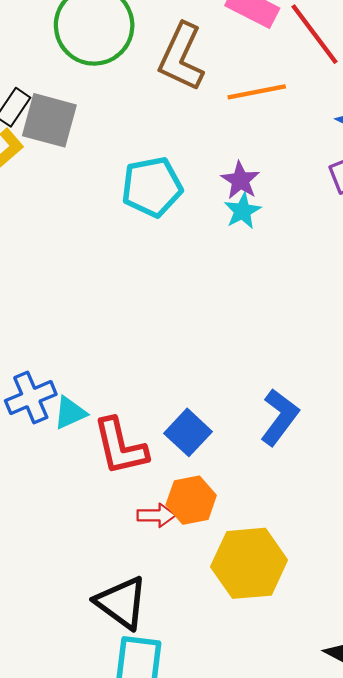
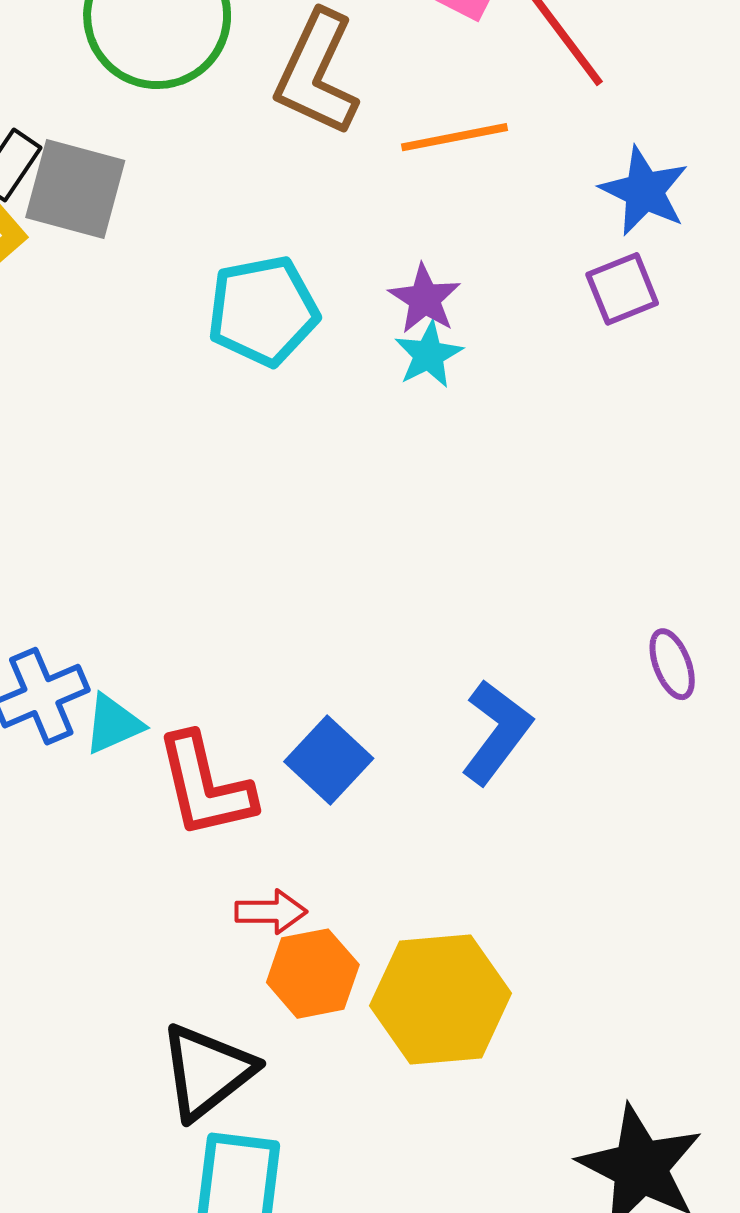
orange hexagon: (191, 500) -> (313, 974), moved
black triangle: (121, 603) -> (207, 1071), turned 46

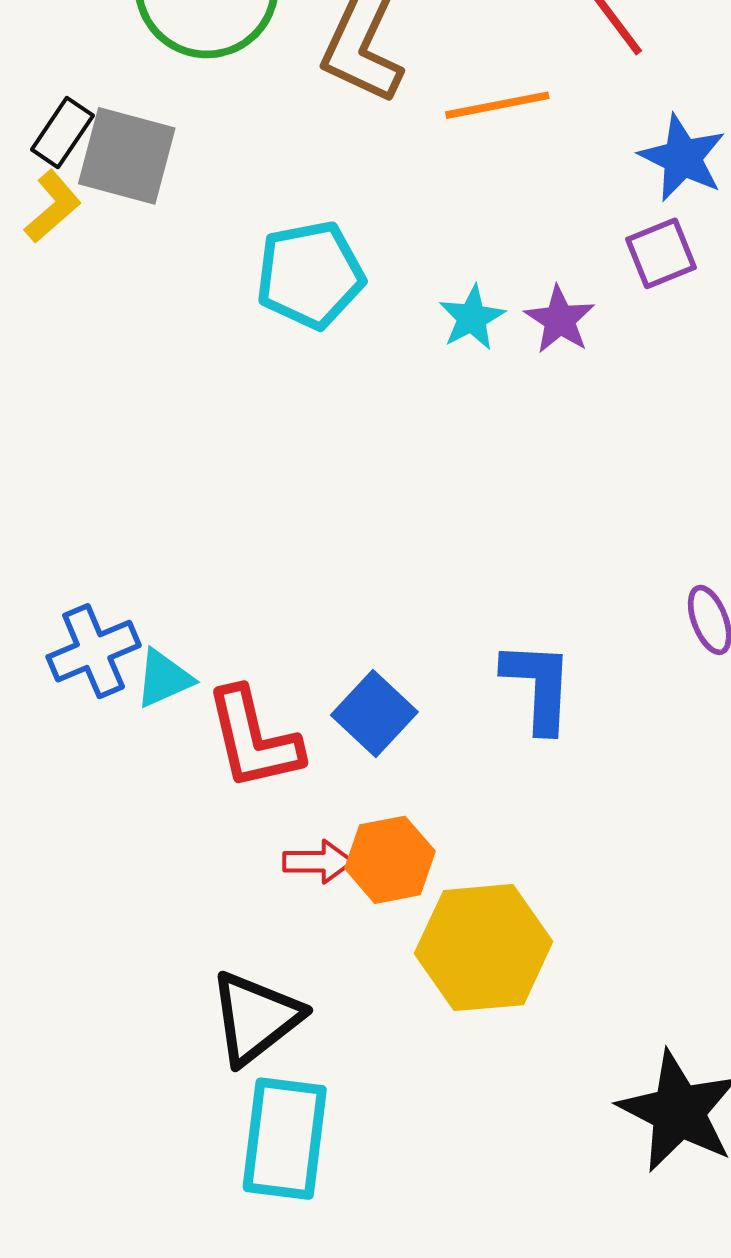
purple star: (425, 299) -> (560, 320), moved
blue L-shape: (496, 732) -> (538, 686), turned -34
orange hexagon: (313, 974) -> (390, 860), moved

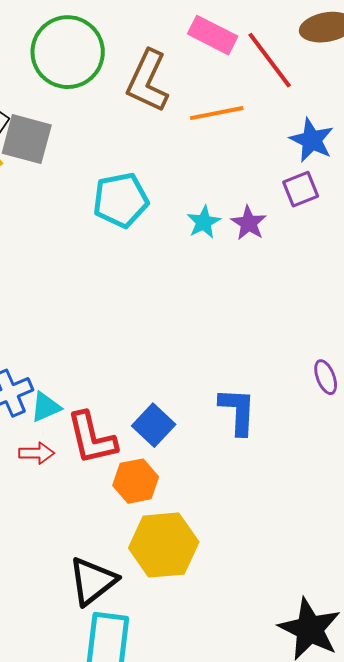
orange hexagon: (390, 860) -> (136, 481), moved
red arrow: (318, 862) -> (37, 453), moved
yellow hexagon: (484, 948) -> (164, 545), moved

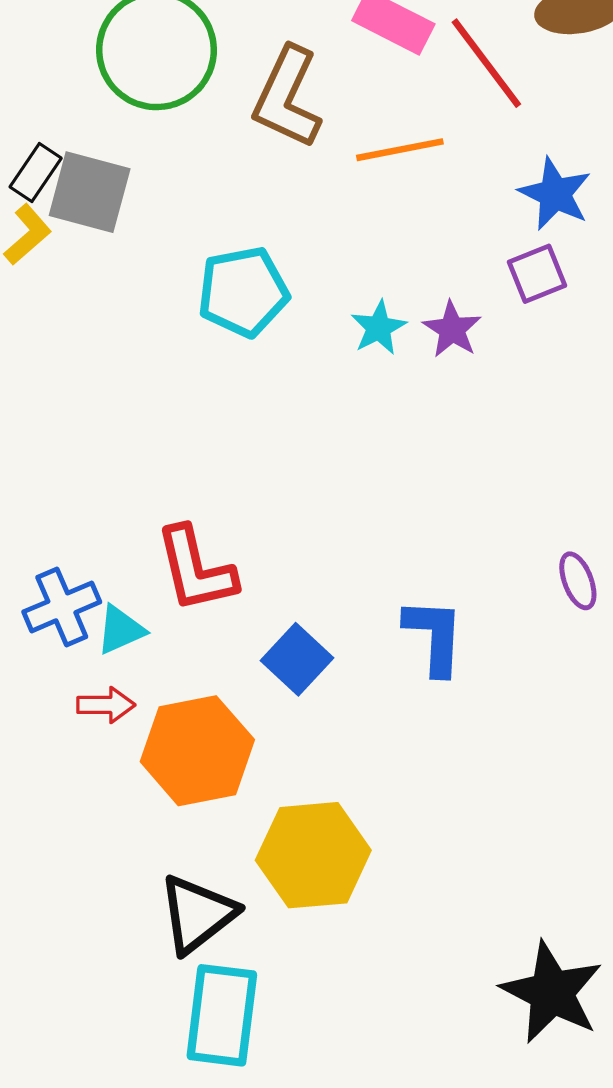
red L-shape: (92, 438) -> (196, 569), moved
orange hexagon: (136, 481) -> (197, 751), moved, size x1.5

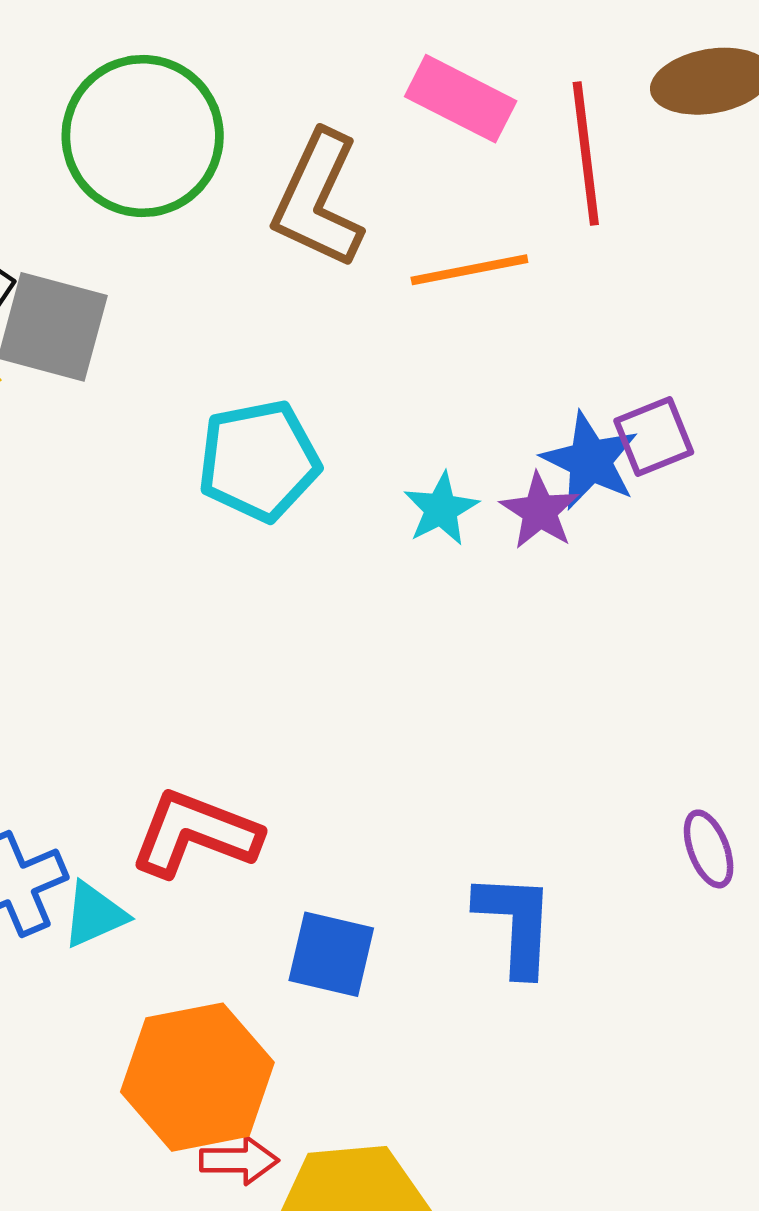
red line: (486, 63) -> (586, 154), turned 30
blue star: (555, 194) -> (590, 461), moved
red L-shape: (196, 569) -> (195, 834), turned 124
blue square: (297, 659) -> (331, 954), turned -30
red arrow: (106, 705) -> (239, 1160), moved

